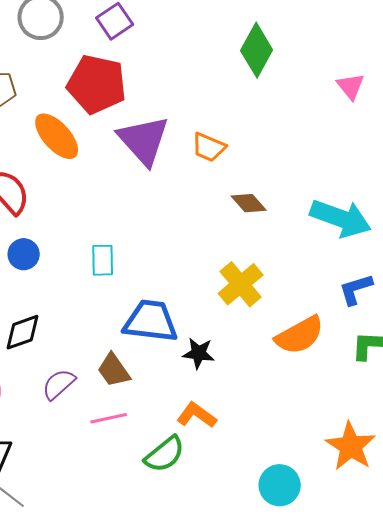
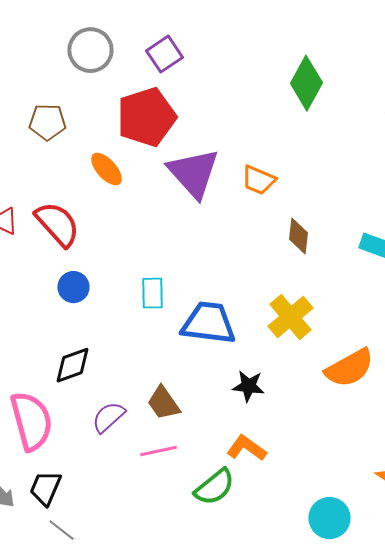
red pentagon: (97, 84) -> (146, 117), turned -30
orange ellipse: (57, 136) -> (106, 169), size x0.7
brown diamond: (249, 203) -> (298, 236), turned 48
blue trapezoid: (151, 321) -> (208, 323), moved

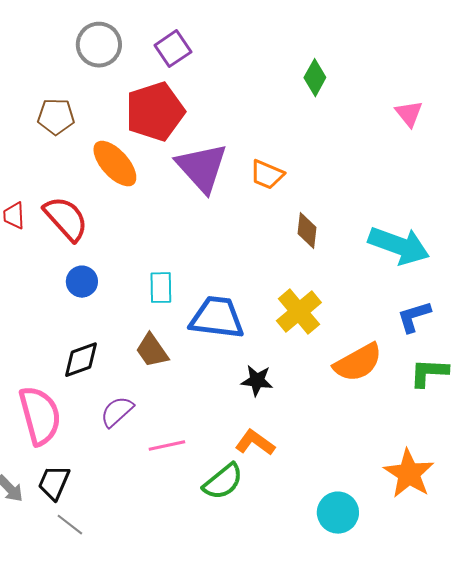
green diamond: (306, 83) -> (315, 78), size x0.7
orange ellipse: (106, 169) -> (115, 164), size x1.4
brown trapezoid: (163, 403) -> (152, 351), moved

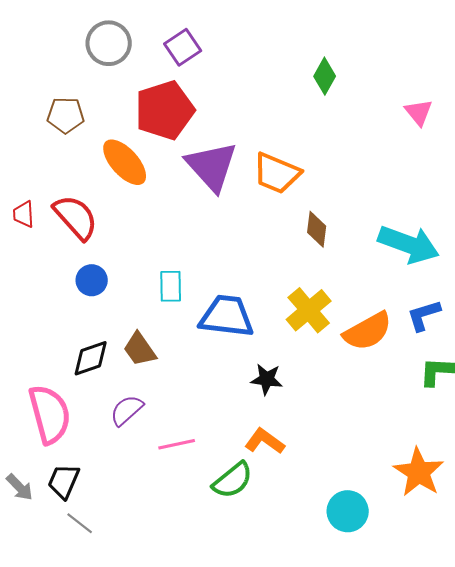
orange trapezoid: (267, 175) -> (277, 173), size x1.4
brown trapezoid: (152, 351) -> (140, 349), moved
orange semicircle: (358, 363) -> (368, 331), moved

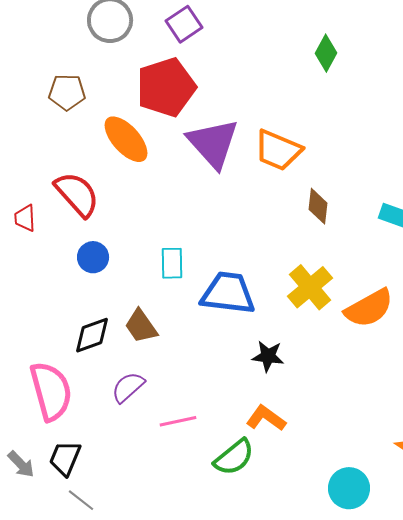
red trapezoid: (24, 214) -> (25, 218), moved

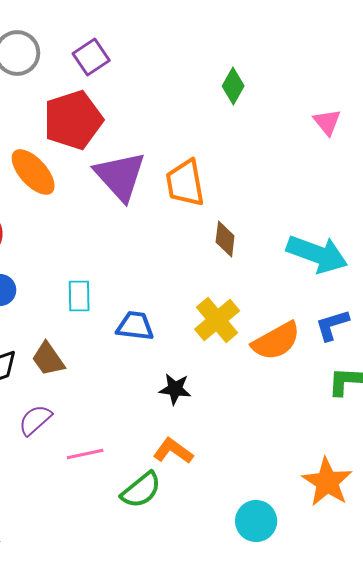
orange trapezoid: (278, 150) -> (185, 183), turned 57
blue trapezoid: (228, 293) -> (135, 326), size x0.7

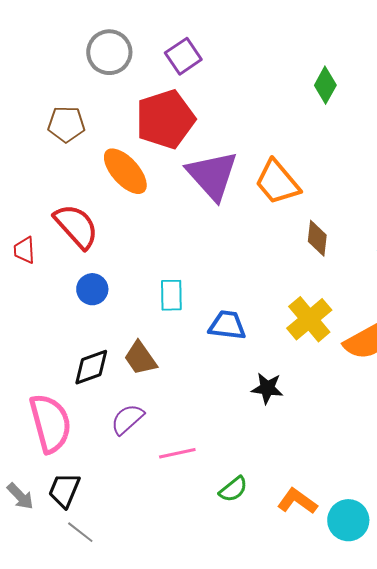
orange trapezoid: (185, 183) -> (277, 182), turned -30
orange L-shape: (173, 451) -> (297, 501), moved
green semicircle: (141, 490) -> (233, 489), size x0.7

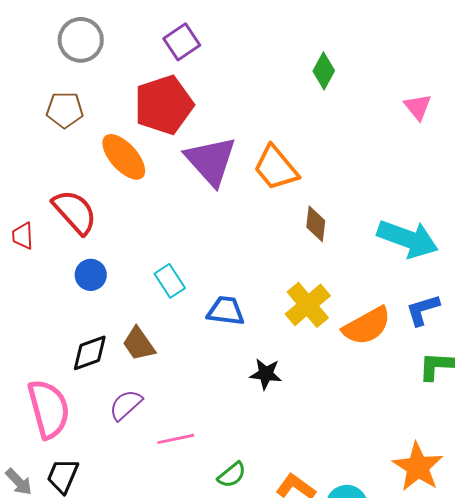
gray circle: (109, 52) -> (81, 40), moved
cyan rectangle: (171, 295) -> (170, 281), turned -32

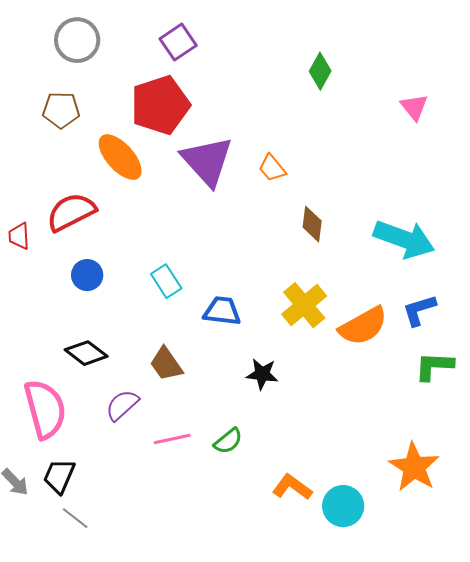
orange trapezoid: (276, 168) -> (272, 168), size x0.6
red semicircle: (75, 212) -> (71, 212), turned -75
brown trapezoid: (139, 344) -> (166, 364), moved
black diamond: (90, 353) -> (86, 353), turned 57
green semicircle: (232, 475) -> (228, 441), moved

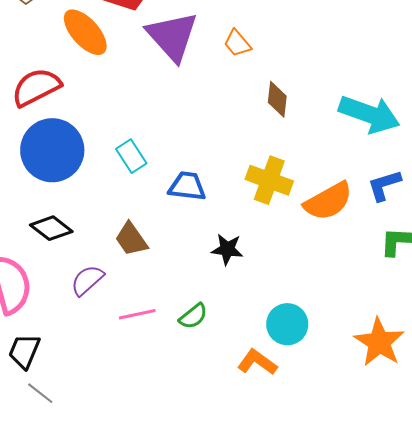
blue circle: (87, 275) -> (52, 150), size x2.0
yellow cross: (304, 305) -> (269, 180), turned -30
cyan circle: (343, 506) -> (287, 324), moved

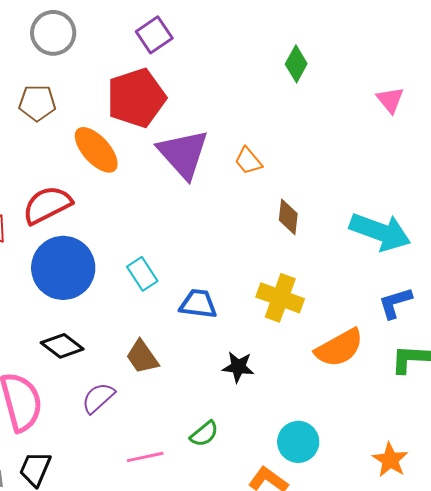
orange semicircle: (328, 201) -> (339, 348), moved
pink line: (137, 314) -> (145, 457), moved
orange star: (379, 342) -> (390, 460), size x0.7

